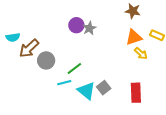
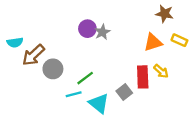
brown star: (133, 11) -> (164, 14), moved
yellow arrow: (141, 53) -> (161, 71), moved
gray square: (104, 88) -> (124, 92), moved
red rectangle: (136, 93) -> (143, 77), moved

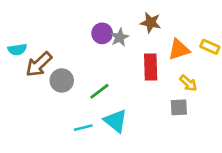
brown star: (164, 14) -> (151, 23), moved
red rectangle: (143, 77) -> (151, 67), moved
gray square: (124, 92) -> (179, 107), moved, turned 35
cyan line: (74, 94) -> (83, 128), moved

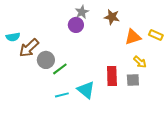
gray star: (120, 37) -> (82, 12), moved
red rectangle: (151, 67) -> (112, 76), moved
green line: (99, 91) -> (60, 69), moved

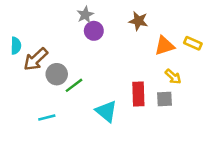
gray star: (82, 12) -> (85, 15), moved
cyan semicircle: (13, 37) -> (16, 46), turned -80
cyan line: (62, 95) -> (47, 117), moved

